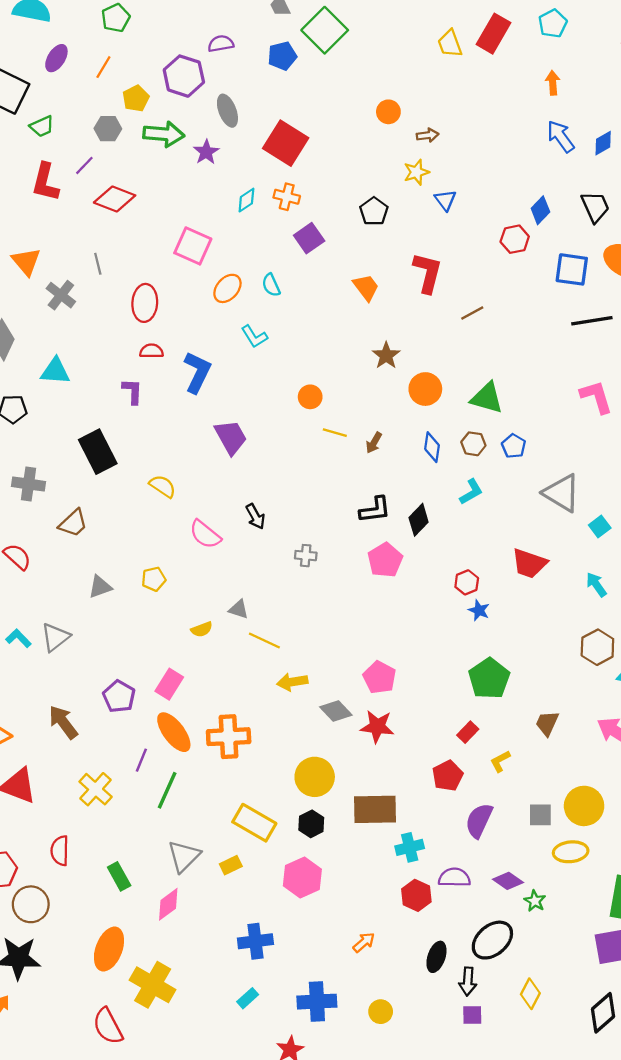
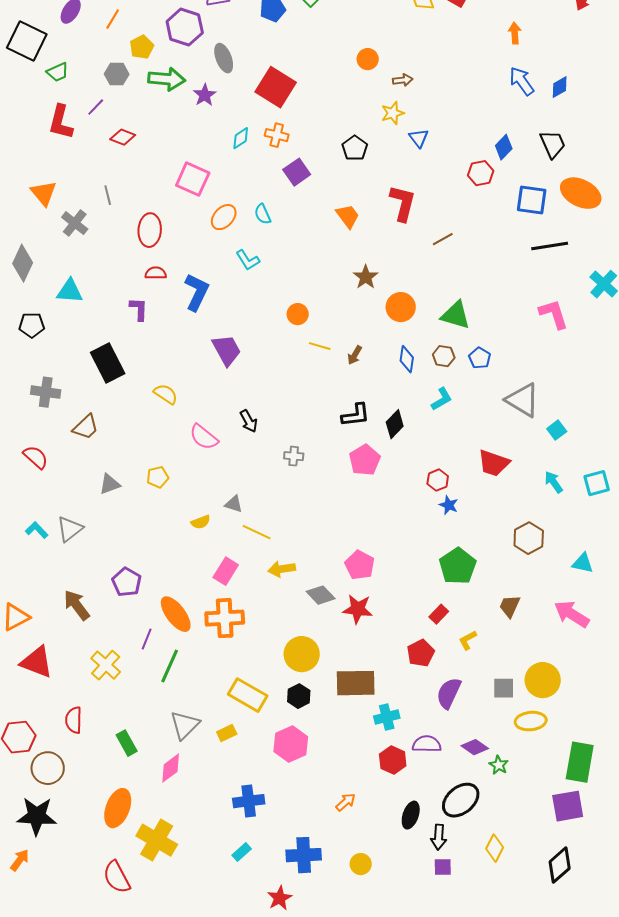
red diamond: (115, 199) -> (123, 137), size x0.7
brown hexagon: (597, 647) -> (529, 538), moved
pink rectangle: (169, 684) -> (226, 571), moved

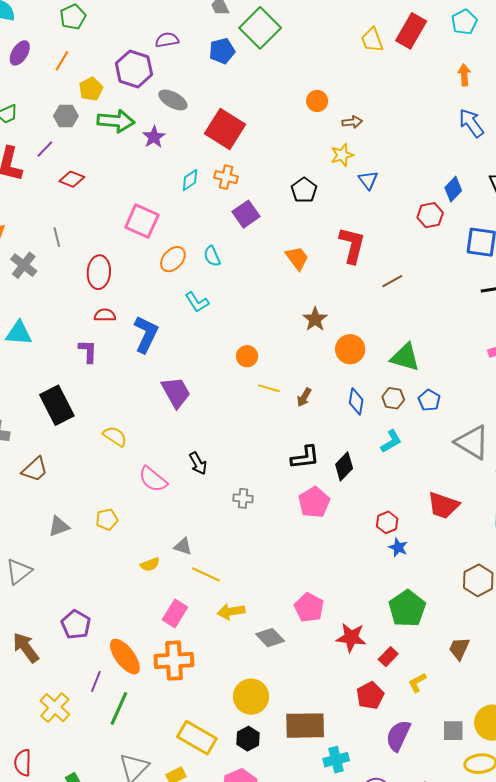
gray ellipse: (224, 58) -> (173, 100), turned -40
red star: (358, 609) -> (351, 638), moved

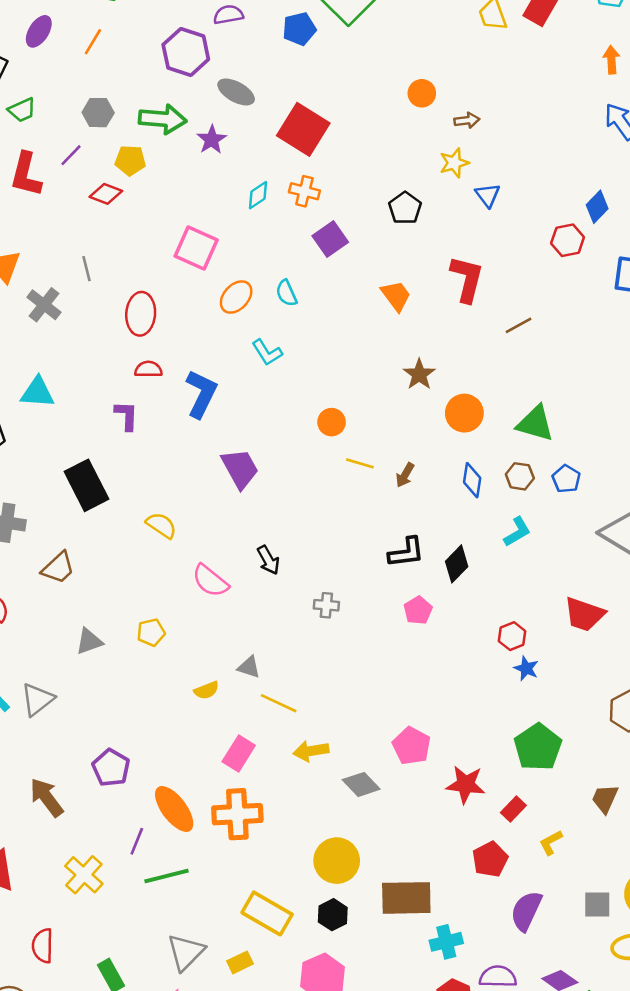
yellow pentagon: (91, 89) -> (130, 160), moved, turned 30
pink pentagon: (314, 502) -> (418, 610), size x0.7
green line: (119, 709) -> (166, 876), turned 52

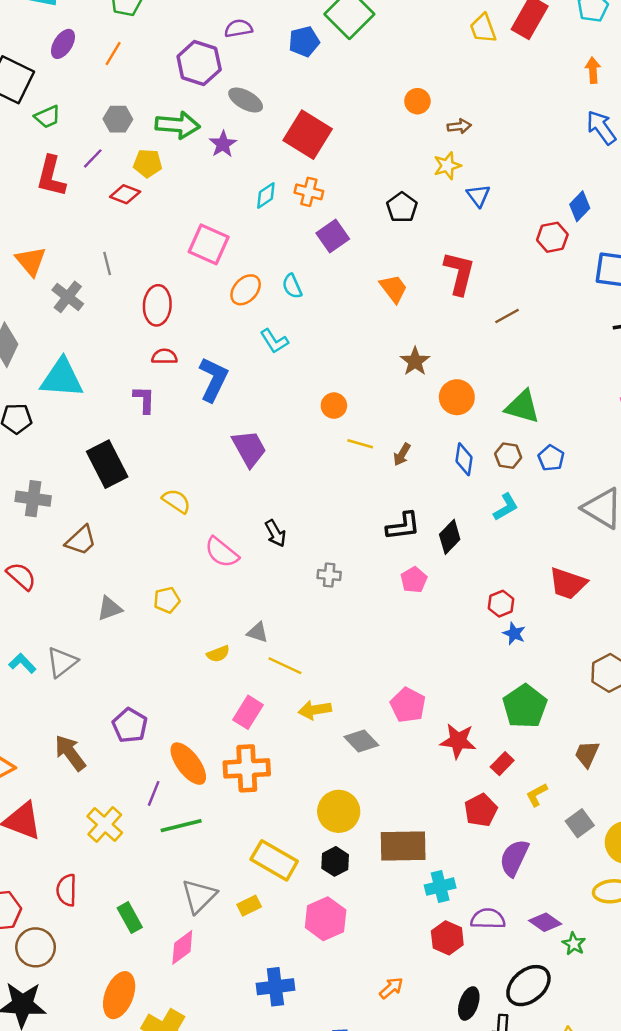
cyan triangle: (37, 392) -> (62, 378), size x1.4
gray square: (597, 904) -> (580, 823), moved, turned -36

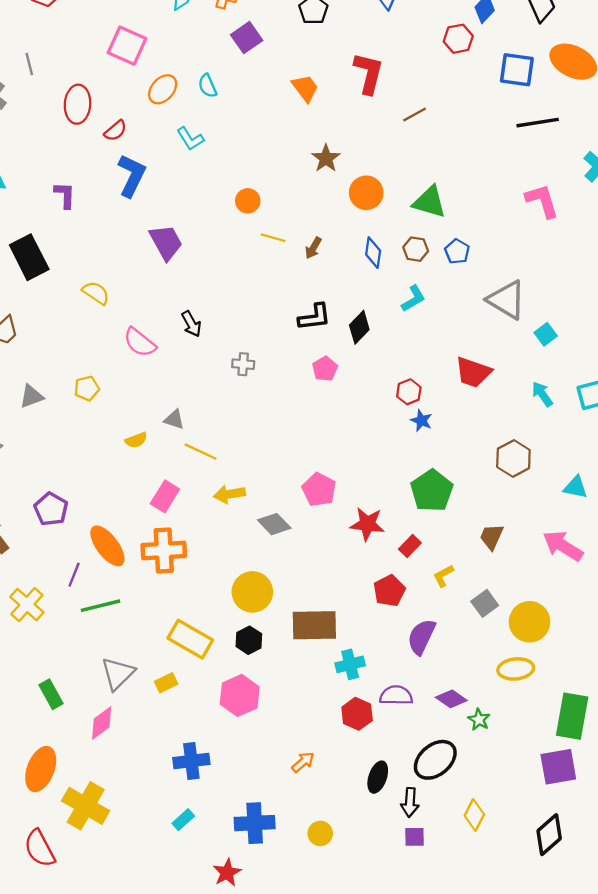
red semicircle: (164, 357) -> (115, 131), moved, turned 140

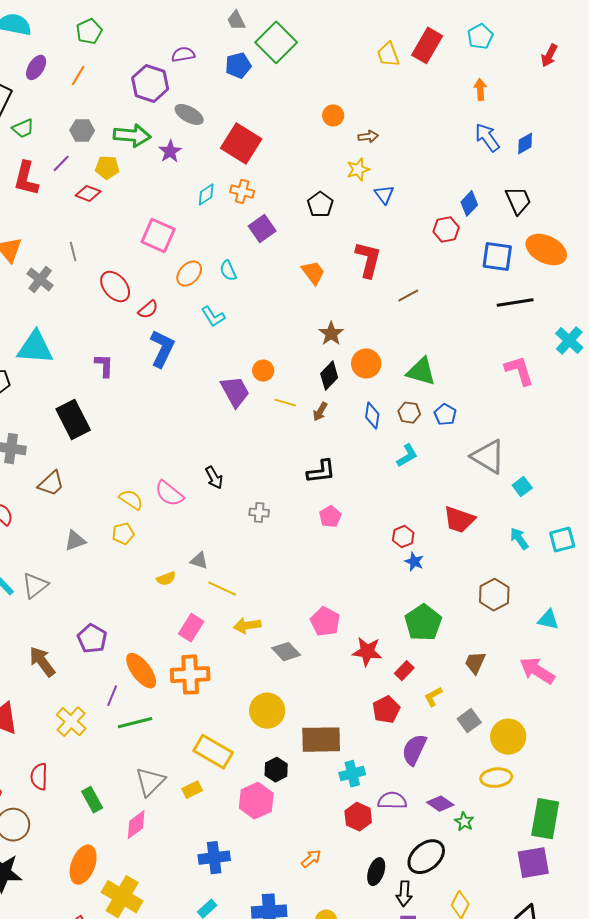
red ellipse: (78, 104) -> (115, 287), turned -44
purple trapezoid: (166, 242) -> (235, 392), moved
yellow semicircle: (96, 293) -> (131, 500), moved
black diamond: (359, 327) -> (329, 376), moved
black hexagon: (249, 640) -> (276, 770), moved

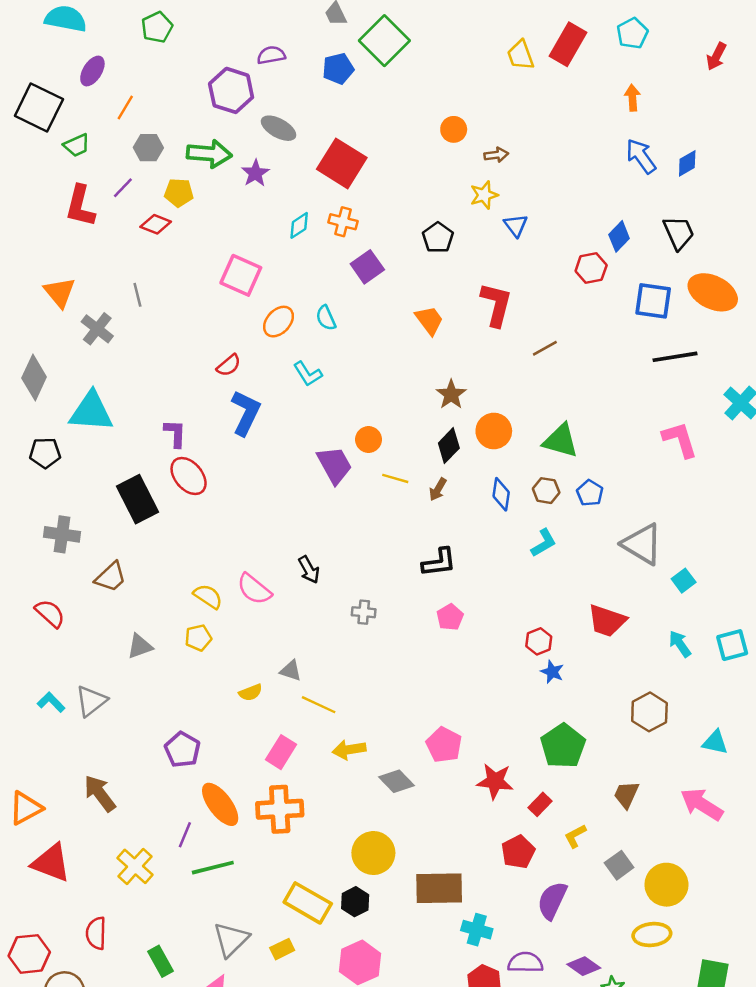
orange line: (78, 75) -> (125, 107), moved
red ellipse: (115, 287) -> (189, 476), moved
purple pentagon: (92, 639) -> (182, 750), moved
black hexagon: (276, 770) -> (355, 902), moved
cyan cross: (352, 774) -> (477, 930), turned 30

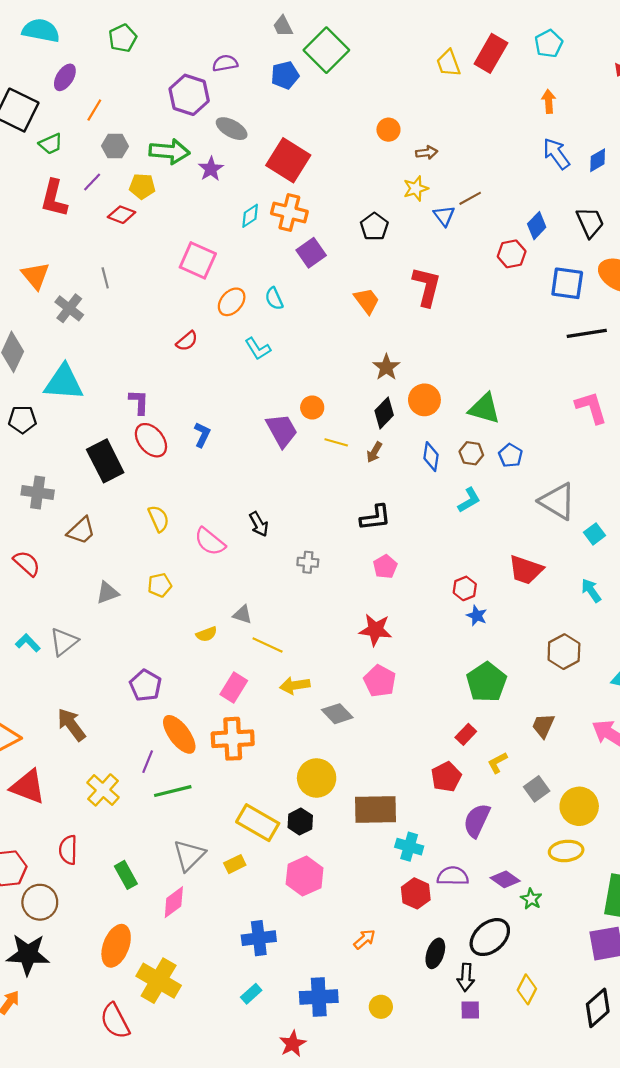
orange cross: (343, 222) -> (289, 212), size x1.4
brown line: (545, 348) -> (470, 198), moved
blue L-shape: (246, 413) -> (202, 435), moved, size x0.6
yellow semicircle: (208, 596) -> (159, 519), moved, turned 32
red star: (495, 781) -> (375, 630), moved

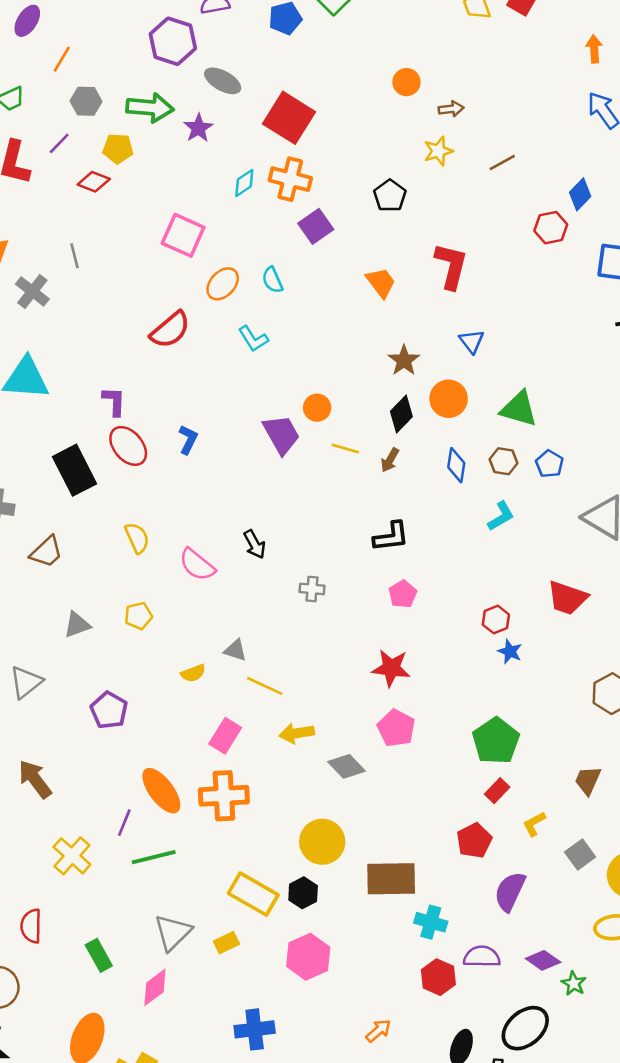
blue triangle: (444, 216) -> (472, 341), moved
red semicircle: (187, 341) -> (170, 330), size x1.6
green pentagon: (487, 682) -> (496, 741), moved
purple pentagon: (146, 685) -> (109, 710), moved

